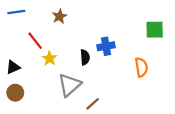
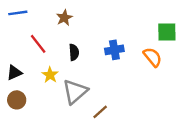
black semicircle: (85, 57) -> (74, 52), moved
yellow star: (50, 58) -> (50, 75), moved
orange semicircle: (141, 67) -> (153, 57), moved, turned -30

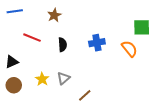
red line: (38, 44) -> (32, 38), turned -30
yellow star: (50, 75) -> (42, 79), moved
gray triangle: (75, 92) -> (63, 78), size x0.6

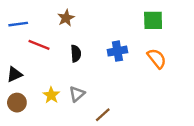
blue line: (15, 11) -> (18, 24), moved
green square: (142, 27) -> (153, 20), moved

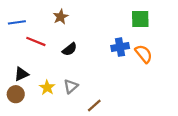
blue cross: (117, 51) -> (120, 47), moved
black semicircle: (76, 54) -> (70, 49), turned 56
black triangle: (14, 74) -> (21, 74), moved

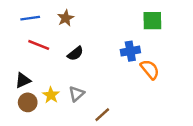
blue line: (17, 22) -> (30, 18), moved
orange semicircle: (144, 54) -> (150, 69), moved
brown circle: (16, 94) -> (28, 102), moved

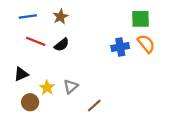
black semicircle: (75, 54) -> (62, 45), moved
orange semicircle: (150, 69) -> (146, 44), moved
brown circle: (28, 102) -> (30, 102), moved

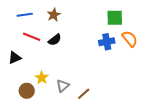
green square: (140, 19) -> (115, 18), moved
black triangle: (21, 74) -> (15, 58), moved
gray triangle: (71, 86) -> (63, 86), moved

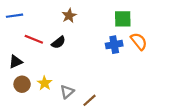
blue line: (25, 15) -> (15, 16), moved
brown star: (54, 15) -> (69, 16), moved
brown circle: (27, 91) -> (22, 84), moved

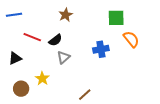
blue cross: (114, 45) -> (101, 49), moved
brown circle: (22, 84) -> (21, 89), moved
gray triangle: (67, 92) -> (64, 57), moved

